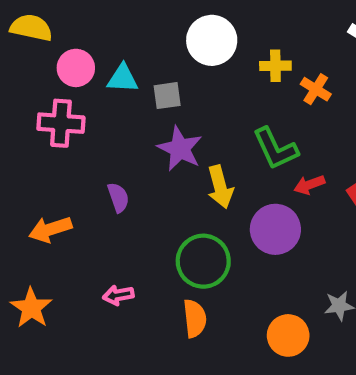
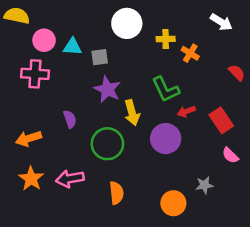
green circle: (203, 261) -> (107, 144), moved
pink arrow: (118, 295) -> (70, 179), size x1.5
orange star: (31, 308) -> (31, 179), moved

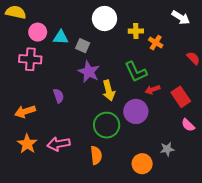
gray square: (100, 57) -> (83, 46), turned 32
green circle: (107, 144) -> (107, 125), moved

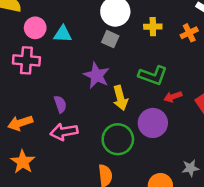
orange cross: (156, 43) -> (189, 33), moved, turned 32
gray square: (83, 46) -> (110, 39), moved
green L-shape: (136, 72) -> (153, 75), turned -45
pink arrow: (59, 144) -> (64, 132), moved

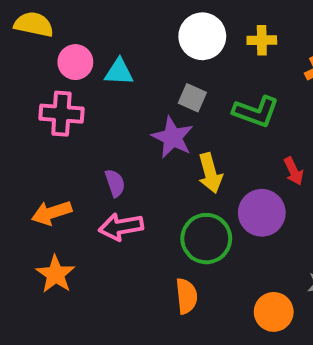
yellow cross: (153, 27) -> (262, 40), moved
gray square: (110, 39) -> (192, 98), moved
green L-shape: (153, 75) -> (256, 112), moved
red arrow: (173, 97) -> (294, 171), turned -96

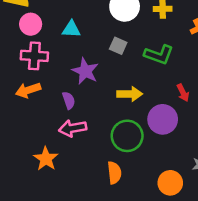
pink circle: (75, 62) -> (31, 24), moved
purple star: (173, 137) -> (85, 71), moved
yellow arrow: (210, 173) -> (130, 94), turned -75
orange arrow: (52, 213) -> (28, 90), moved
orange star: (56, 274) -> (46, 159), moved

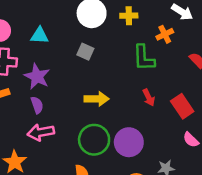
green L-shape: (159, 55) -> (144, 58), moved, turned 68
purple star: (85, 71) -> (37, 76), moved
purple circle: (163, 119) -> (129, 142), moved

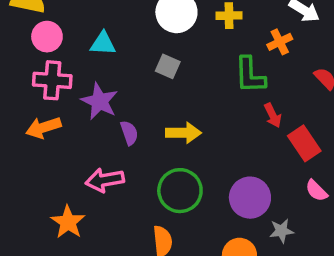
red arrow: (149, 98) -> (273, 115), moved
purple semicircle: (37, 105) -> (129, 133), moved
purple circle: (129, 142) -> (250, 198), moved

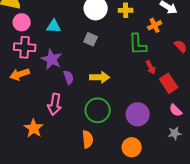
pink arrow: (105, 180) -> (55, 104), turned -70
gray star: (281, 231) -> (175, 133), moved

